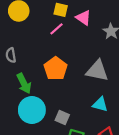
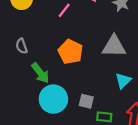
cyan triangle: (100, 104) -> (123, 81), turned -49

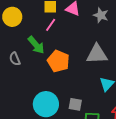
green arrow: (40, 73) -> (36, 45), moved

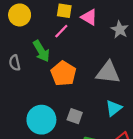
gray square: (75, 104) -> (75, 116), moved

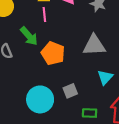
pink line: (61, 31) -> (44, 14), turned -40
gray square: (75, 116) -> (70, 91), turned -32

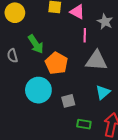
pink line: (44, 14) -> (85, 35), moved
cyan circle: (40, 99) -> (38, 90), moved

